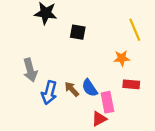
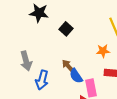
black square: (78, 32) -> (66, 29), turned 32
brown arrow: (72, 89) -> (68, 66), moved

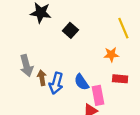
brown arrow: (68, 66) -> (42, 78), moved, turned 32
blue arrow: (42, 80) -> (56, 83), moved

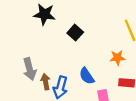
blue semicircle: (81, 82) -> (87, 76), moved

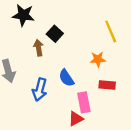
brown arrow: (46, 82) -> (38, 48), moved

